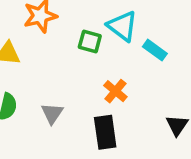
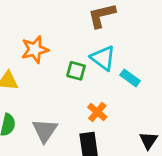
gray triangle: (52, 113) -> (45, 130), size x1.4

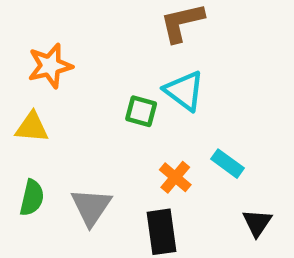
orange star: (35, 50) -> (50, 66), moved
cyan rectangle: (130, 78) -> (228, 164), moved

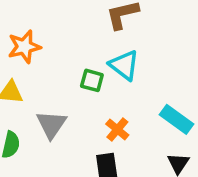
cyan rectangle: (228, 164) -> (177, 119), moved, size x1.4
gray triangle: (91, 207) -> (51, 124), moved

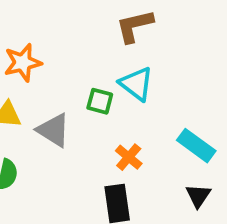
gray triangle: (51, 124) -> (54, 130), moved, turned -32

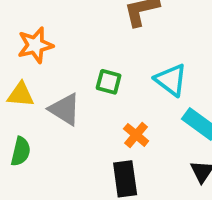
cyan triangle: (136, 84) -> (171, 80), moved

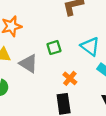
green square: (109, 82) -> (54, 48), turned -32

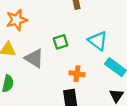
orange cross: (70, 78) -> (77, 74), turned -32

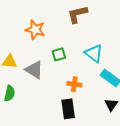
orange star: (17, 20) -> (35, 30), moved, turned 30

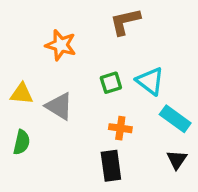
green square: (59, 54) -> (111, 83), moved

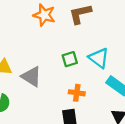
orange star: (61, 45) -> (44, 15), moved

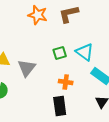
gray triangle: (31, 77) -> (27, 68), turned 36

